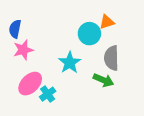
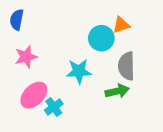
blue semicircle: (15, 29) -> (17, 20), moved
cyan star: (70, 63) -> (79, 71), turned 30
green arrow: (103, 80) -> (117, 91), turned -36

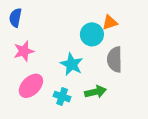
cyan star: (79, 71) -> (72, 64), turned 30
green arrow: (117, 91) -> (96, 92), moved
cyan cross: (54, 107) -> (62, 97), moved, turned -35

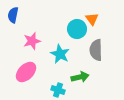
orange triangle: (110, 22) -> (92, 19), turned -48
pink star: (24, 51) -> (32, 41), moved
cyan cross: (62, 97) -> (58, 90), moved

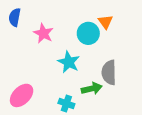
pink star: (32, 41) -> (43, 33), moved, turned -30
gray semicircle: (96, 50) -> (109, 72), moved
pink ellipse: (26, 72) -> (22, 95), moved

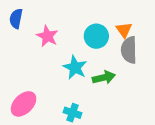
orange triangle: (106, 22) -> (124, 30), moved
gray semicircle: (109, 72) -> (129, 50), moved
green arrow: (92, 89) -> (104, 78), moved

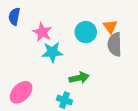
cyan star: (75, 68) -> (52, 52), moved, turned -30
green arrow: (104, 78) -> (79, 78), moved

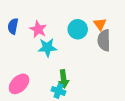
blue semicircle: (14, 16) -> (13, 26), moved
green arrow: (79, 78) -> (64, 79), moved, turned 96

